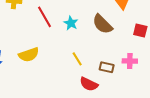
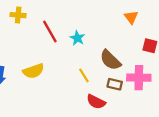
brown semicircle: (102, 24) -> (110, 60), moved
pink cross: (130, 61) -> (139, 78), size x1.5

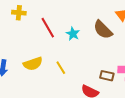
brown semicircle: (110, 60) -> (103, 30), moved
yellow line: (84, 75) -> (61, 68), moved

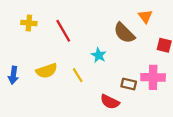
yellow cross: (19, 13) -> (29, 23), moved
cyan star: (73, 34) -> (99, 55), moved

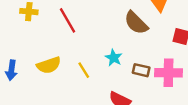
cyan star: (99, 55) -> (114, 58), moved
brown rectangle: (129, 84) -> (141, 70), moved

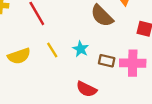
yellow line: (84, 70) -> (52, 50), moved

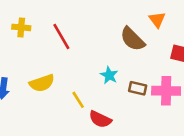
yellow line: (52, 50) -> (78, 100), moved
red semicircle: (86, 89) -> (100, 119), moved

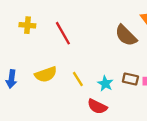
cyan star: (109, 75) -> (105, 84), moved
yellow line: (78, 100) -> (78, 79), moved

